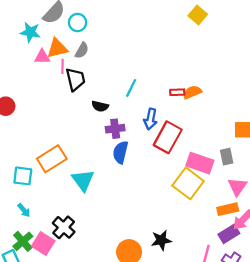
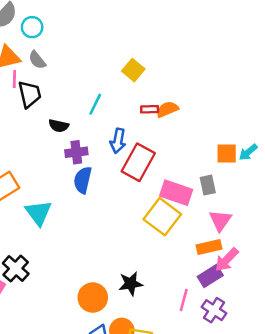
yellow square: (198, 15) -> (133, 70), moved
gray semicircle: (82, 50) -> (37, 60), turned 112

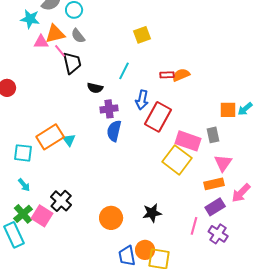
yellow square: (133, 70) -> (142, 35), moved, turned 30
pink line: (14, 79) -> (60, 51), turned -40
cyan triangle: (38, 213) -> (69, 140), moved, size x0.6
pink arrow: (227, 260) -> (241, 193), moved
orange circle: (93, 298) -> (111, 218), moved

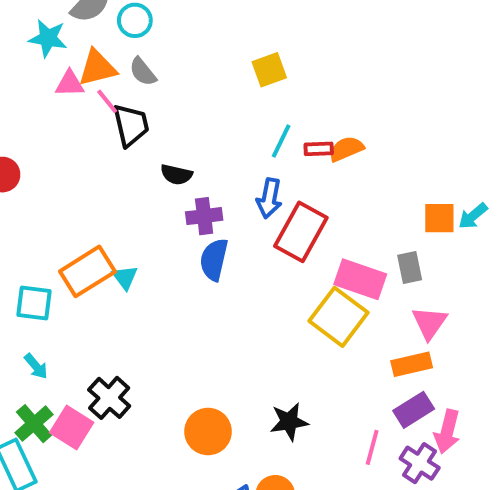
cyan line: (124, 71) -> (281, 141), moved
pink arrow: (241, 193) -> (447, 432), moved, turned -30

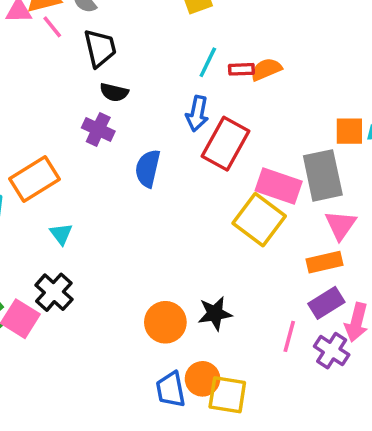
black trapezoid: (131, 125) -> (100, 48), moved
purple cross: (204, 216) -> (98, 129), moved, turned 32
gray rectangle: (410, 267) -> (323, 175), size x1.8
cyan triangle: (125, 277) -> (61, 234), moved
orange circle: (208, 432) -> (165, 322), moved

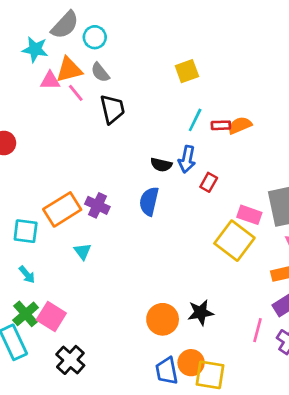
black semicircle: (114, 92) -> (161, 165), moved
purple cross: (98, 129) -> (97, 205), moved
red rectangle: (226, 144) -> (209, 182), size x0.5
pink rectangle: (279, 186) -> (249, 215), size x0.7
black cross: (54, 292) -> (70, 360), moved

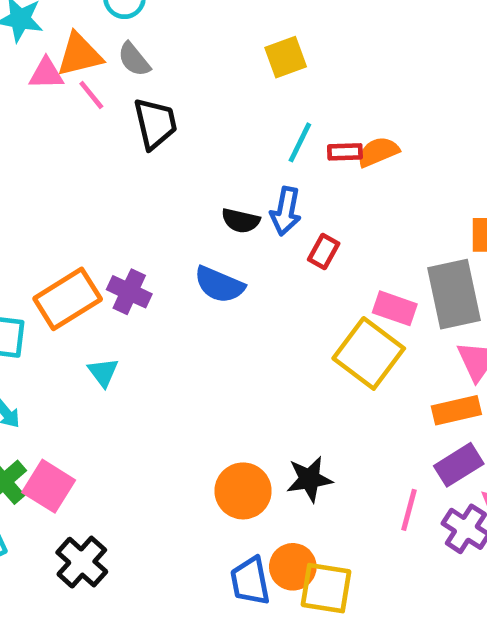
blue semicircle: (149, 201) -> (219, 285), turned -80

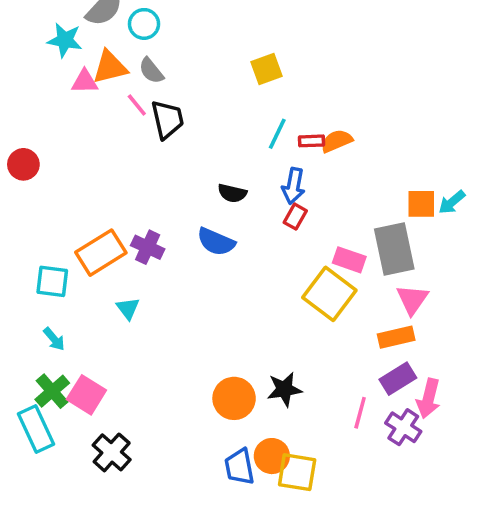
pink line: (91, 95) -> (137, 105), moved
blue arrow: (286, 211) -> (293, 186), moved

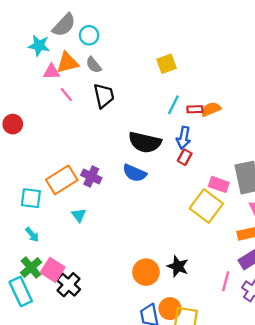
pink line: (137, 105) -> (66, 95), moved
black semicircle: (232, 193) -> (145, 142), size x1.8
black star: (284, 389) -> (178, 266), turned 30
black cross: (112, 452) -> (69, 285), moved

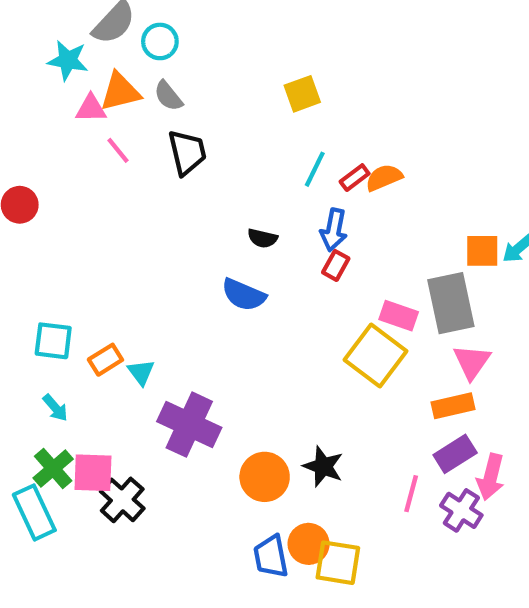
red rectangle: (195, 109) -> (355, 178), turned -35
black semicircle: (145, 142) -> (262, 238), size x0.5
purple cross: (91, 176) -> (189, 425), moved, size x1.6
orange rectangle: (62, 180) -> (105, 360), moved, size x0.6
pink square: (53, 270) -> (93, 473), turned -30

